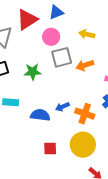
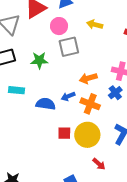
orange arrow: (85, 65) -> (88, 78), moved
red square: (50, 149) -> (64, 133), moved

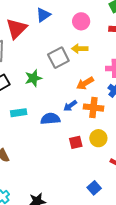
yellow arrow: (95, 25) -> (80, 49), moved
pink circle: (59, 26) -> (81, 21), moved
yellow circle: (87, 135) -> (98, 138), size x0.7

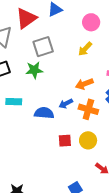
yellow arrow: (80, 49) -> (85, 49), turned -56
gray square: (58, 58) -> (43, 47), moved

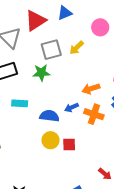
yellow arrow: (85, 49) -> (77, 48), moved
yellow circle: (88, 140) -> (50, 140), moved

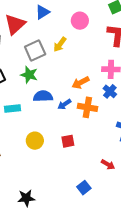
green star: (41, 73) -> (29, 75), turned 30
blue semicircle: (49, 116) -> (43, 96), moved
yellow circle: (50, 140) -> (35, 141), moved

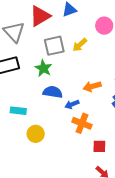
orange cross: (87, 107) -> (82, 123), moved
cyan rectangle: (12, 108) -> (18, 111), moved
red square: (68, 141) -> (99, 146), moved

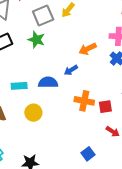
blue semicircle: (53, 92) -> (48, 82), moved
orange cross: (82, 123) -> (84, 101), moved
yellow circle: (36, 134) -> (33, 113), moved

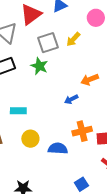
blue semicircle: (48, 82) -> (58, 149), moved
orange cross: (84, 101) -> (82, 131), turned -30

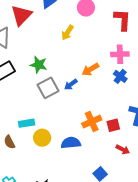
gray square: (48, 43) -> (48, 88), moved
blue arrow: (71, 99) -> (71, 84), moved
cyan rectangle: (18, 111) -> (27, 123), moved

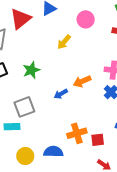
green star: (39, 65) -> (31, 70), turned 30
gray square: (48, 88) -> (24, 107), moved
yellow circle: (42, 138) -> (25, 156), moved

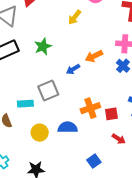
gray square: (24, 107) -> (48, 90), moved

